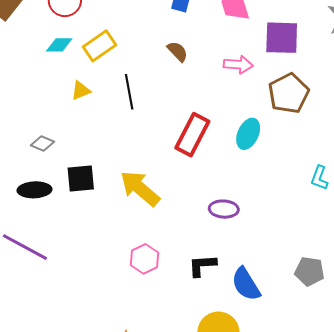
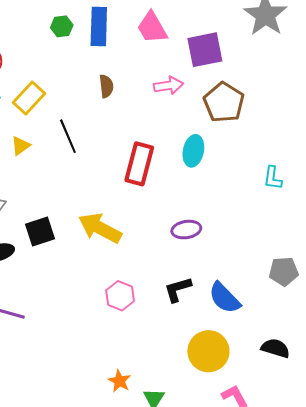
brown semicircle: (178, 51) -> (106, 86), turned 50

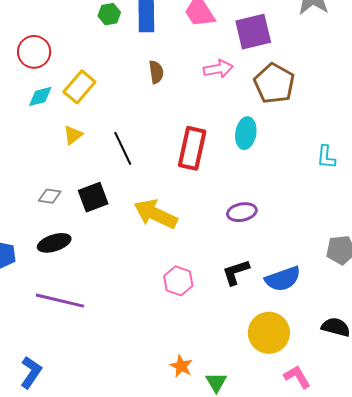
black line: (68, 136) -> (123, 148), moved
black square: (40, 232) -> (93, 197), moved
blue semicircle: (225, 298) -> (283, 279), turned -63

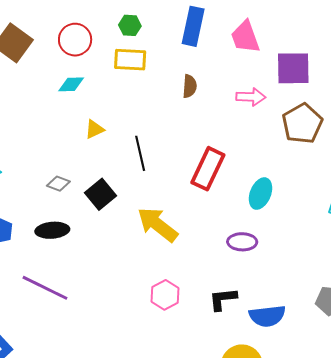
green hexagon: (109, 14) -> (130, 25), moved
yellow rectangle: (79, 87) -> (130, 60), moved, turned 40
cyan ellipse: (246, 133) -> (260, 194), moved
black square: (93, 197) -> (100, 194), turned -32

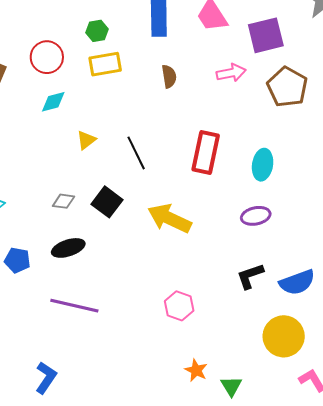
pink hexagon: (165, 295) -> (179, 306), moved

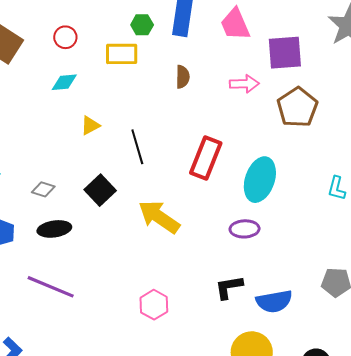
green hexagon: (97, 31) -> (142, 25), moved
red circle: (47, 57) -> (65, 37), size x0.7
cyan ellipse: (263, 165) -> (260, 180), size x1.4
gray diamond: (64, 201) -> (43, 189), moved

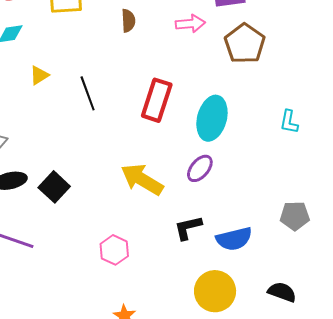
black square: (100, 190) -> (54, 187), moved
yellow arrow: (159, 217) -> (142, 179), moved
purple ellipse: (245, 229) -> (200, 168), turned -44

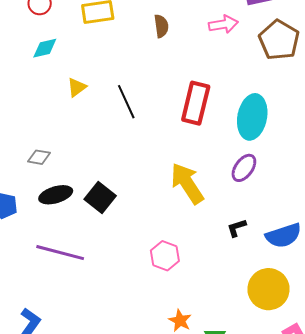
yellow arrow: (142, 179) -> (187, 183), turned 30
black L-shape: (188, 228) -> (237, 228), size x0.7

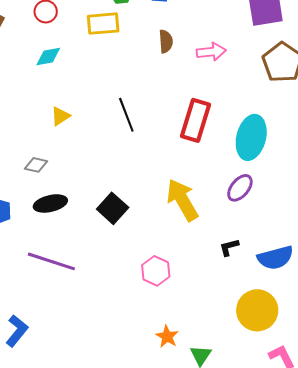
pink arrow: (223, 24) -> (211, 52), moved
yellow triangle: (77, 87) -> (60, 116), moved
black square: (100, 198) -> (113, 208), moved

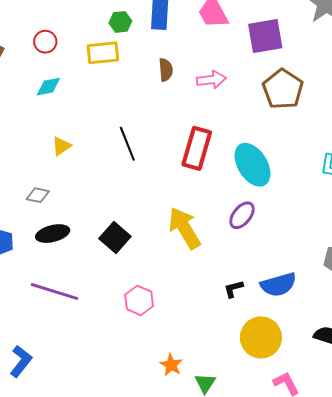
cyan ellipse: (251, 137) -> (253, 165), turned -45
black L-shape: (229, 247) -> (234, 289), moved
pink hexagon: (156, 271) -> (139, 300), moved

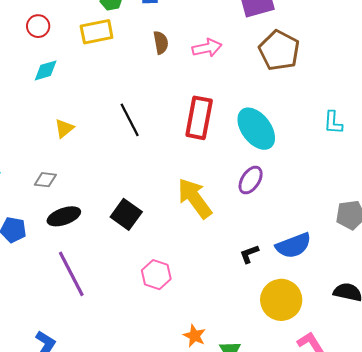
purple line: (54, 292) -> (71, 274), turned 51

